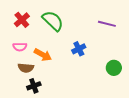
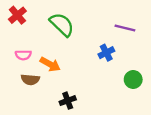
red cross: (22, 20) -> (17, 15), moved
blue cross: (79, 49) -> (106, 53), moved
black cross: (34, 86) -> (68, 101), moved

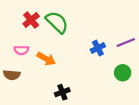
red cross: (17, 15) -> (31, 20), moved
purple line: (125, 28) -> (126, 43), moved, turned -36
brown semicircle: (30, 80) -> (12, 75), moved

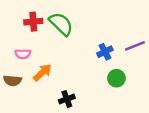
red cross: (31, 20) -> (33, 22), turned 35
orange arrow: (46, 59) -> (43, 72), moved, turned -72
green circle: (123, 73) -> (116, 78), moved

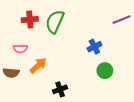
green semicircle: (61, 24) -> (55, 22), turned -110
purple line: (135, 46) -> (122, 20), moved

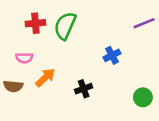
green circle: (105, 71) -> (143, 97), moved
black cross: (60, 89) -> (84, 89), moved

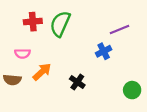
purple line: (144, 23) -> (120, 30), moved
black cross: (84, 89) -> (77, 82), turned -35

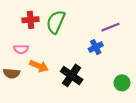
orange arrow: (42, 72) -> (39, 66), turned 66
black cross: (77, 82) -> (72, 75), size x1.5

